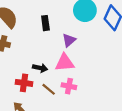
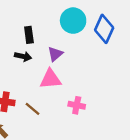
black arrow: (40, 68) -> (23, 56), moved
pink cross: (69, 86) -> (77, 105), moved

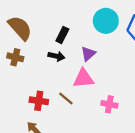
black rectangle: (29, 35) -> (62, 35), turned 35
brown line: (33, 109) -> (66, 98), moved

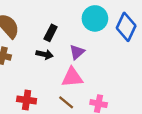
brown line: (66, 98) -> (66, 102), moved

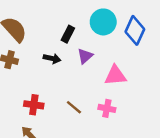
black rectangle: (51, 33) -> (68, 34), moved
pink triangle: (72, 77) -> (115, 76), moved

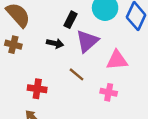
purple triangle: (85, 56) -> (87, 41), size x1.5
brown line: (74, 107) -> (76, 74), moved

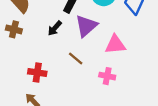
black arrow: (55, 43) -> (55, 28), turned 119

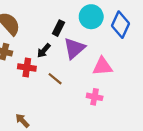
brown line: (76, 59) -> (55, 79), moved
red cross: (37, 73) -> (27, 67), moved

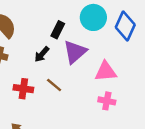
red cross: (27, 67) -> (23, 89), moved
pink cross: (95, 97) -> (107, 101), moved

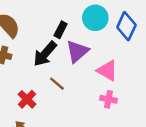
black arrow: (42, 54) -> (45, 54), size x1.6
pink triangle: (106, 71) -> (107, 71), turned 35
red cross: (23, 89) -> (27, 99), moved, turned 36

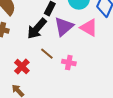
pink triangle: (107, 71) -> (89, 28), moved
pink cross: (108, 99) -> (69, 63), moved

